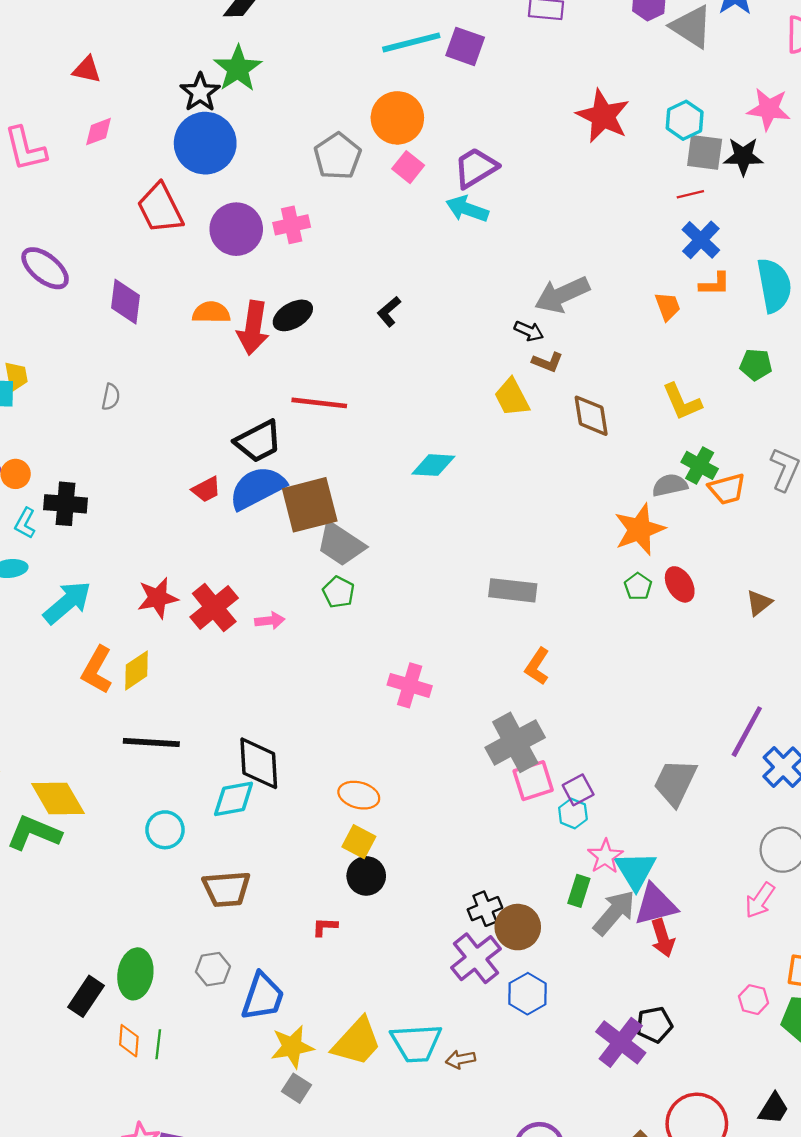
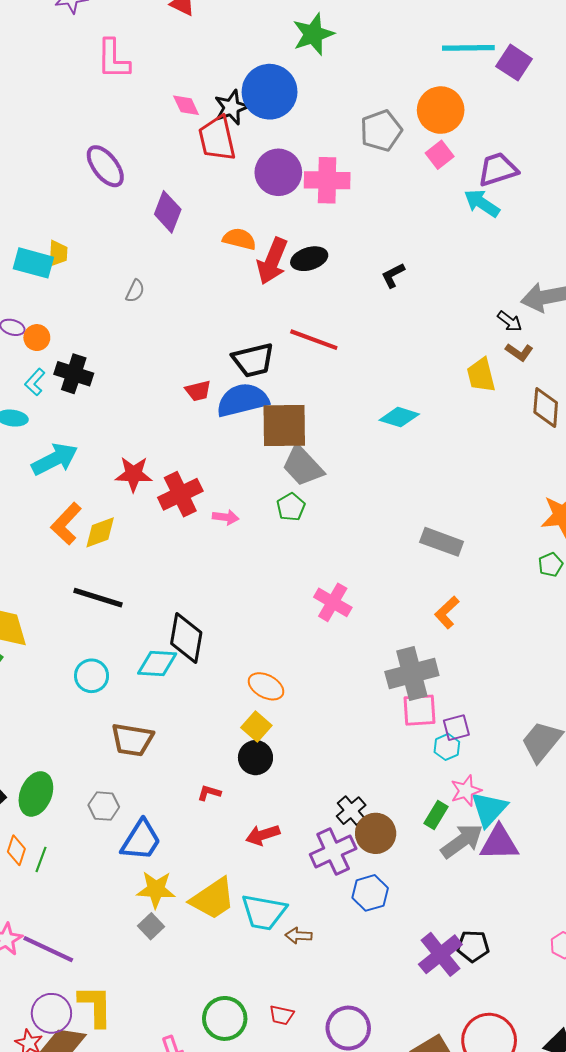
black star: (200, 92) -> (232, 107), moved
pink diamond: (98, 132) -> (186, 105), moved, turned 72
pink cross: (292, 225) -> (327, 180), size x1.4
black cross: (485, 909) -> (351, 811), turned -32
red arrow: (663, 938) -> (263, 835), moved, turned 76

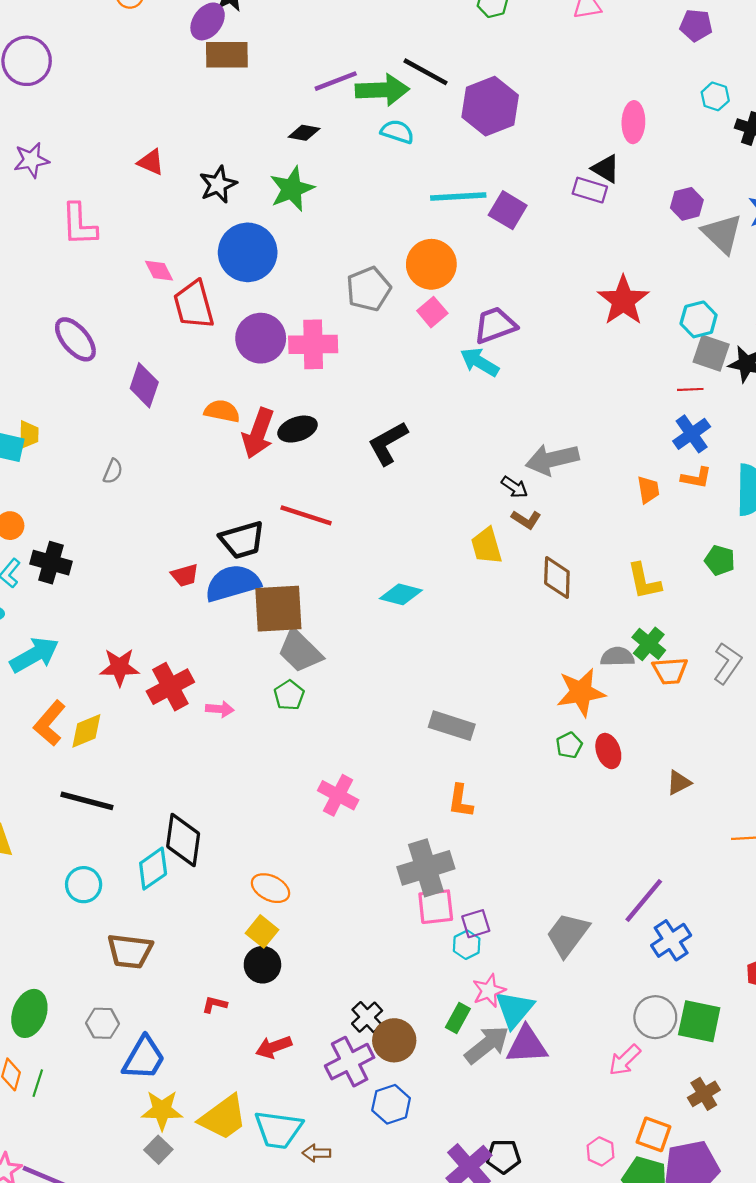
black star: (232, 107) -> (218, 185), moved
black L-shape: (393, 275) -> (388, 443), size x1.6
orange L-shape: (447, 612) -> (460, 801), turned -36
cyan diamond: (157, 664) -> (153, 869), turned -36

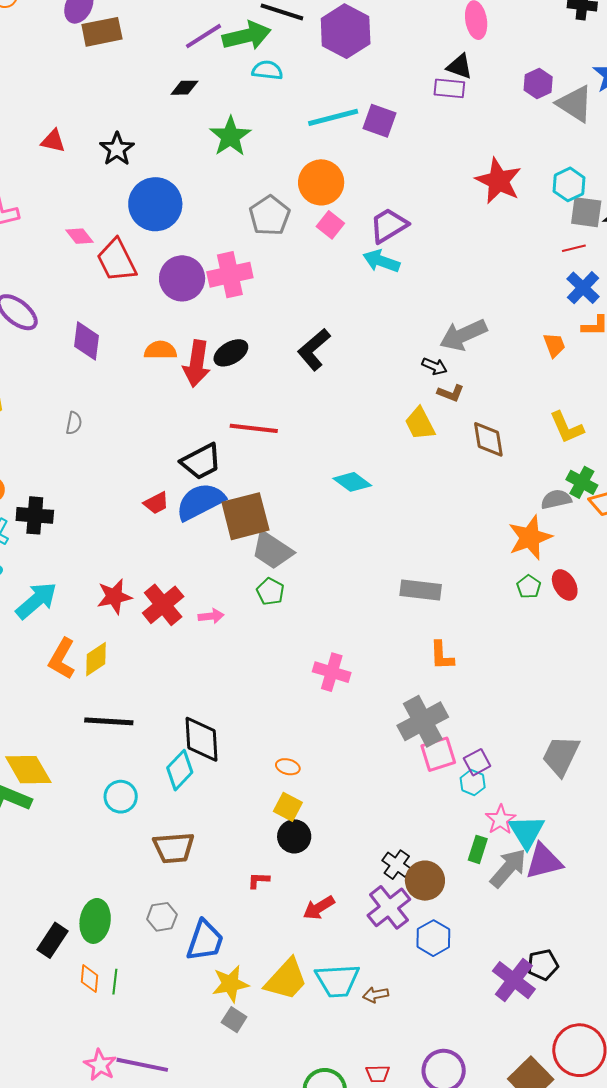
green star: (292, 189) -> (230, 136), moved
cyan diamond: (401, 594) -> (352, 482), turned 33
orange ellipse: (270, 888) -> (288, 767), size x0.7

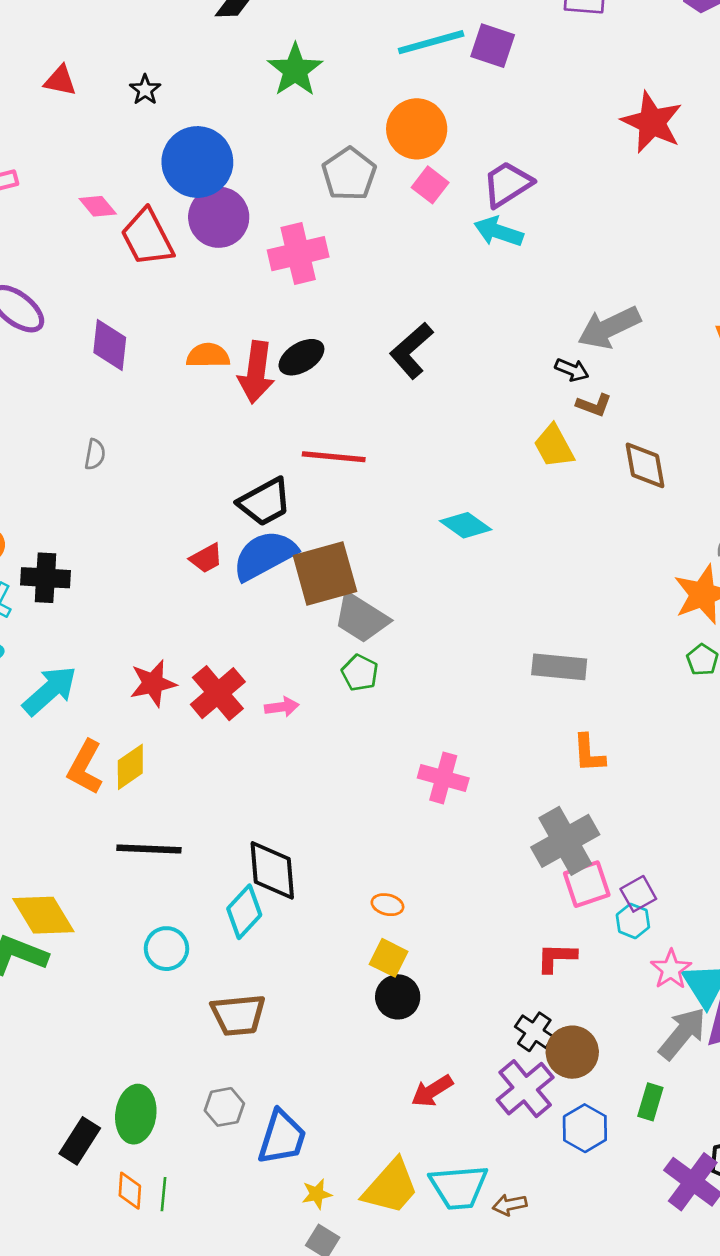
black star: (117, 149) -> (145, 90), size x0.7
purple circle: (182, 278) -> (219, 217), moved
green rectangle: (478, 849) -> (650, 1102), moved
red L-shape: (258, 880) -> (556, 958), moved, size x1.4
yellow star: (230, 984) -> (317, 1194), size x0.6

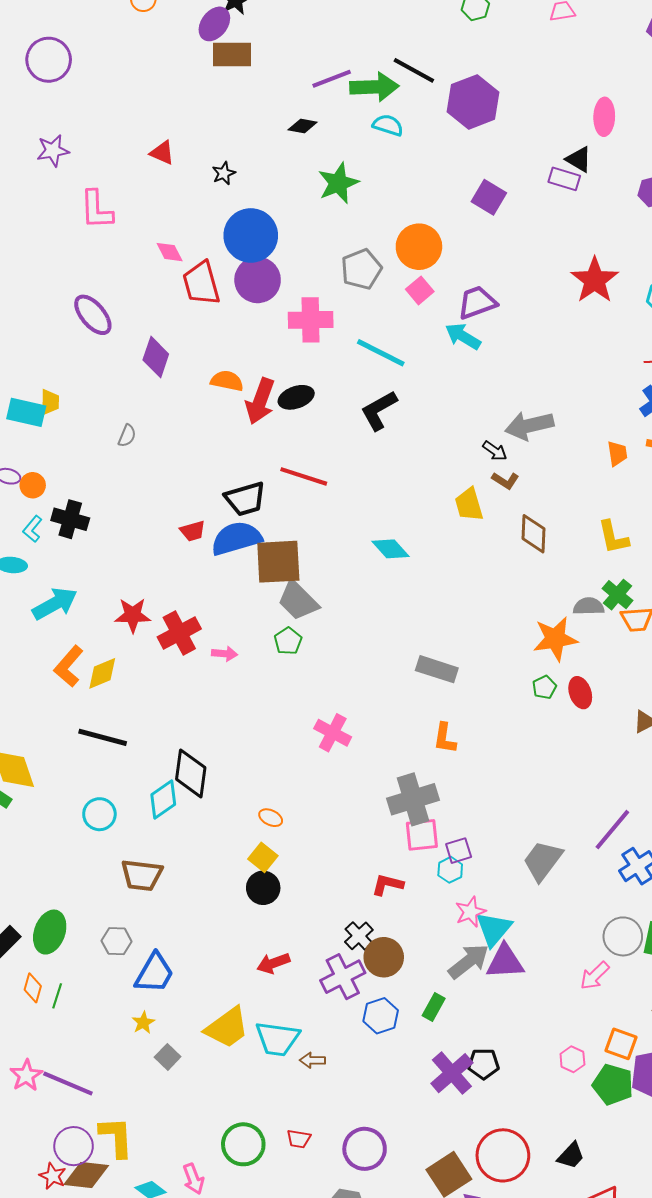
cyan line: (431, 42) -> (381, 353), moved, turned 30
yellow star: (317, 1194) -> (143, 1023), moved, turned -30

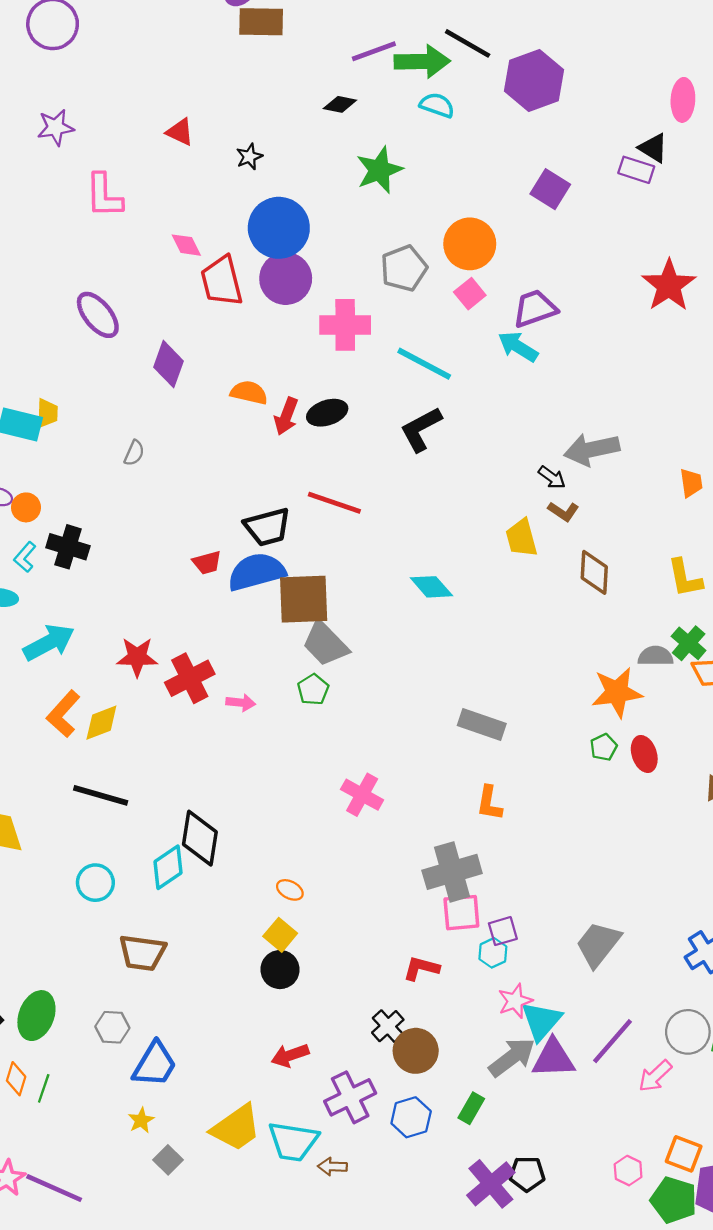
red arrow: (260, 401) -> (286, 416), size x0.7
purple line: (612, 830) -> (613, 1041), moved
purple cross: (343, 977) -> (350, 1097), moved

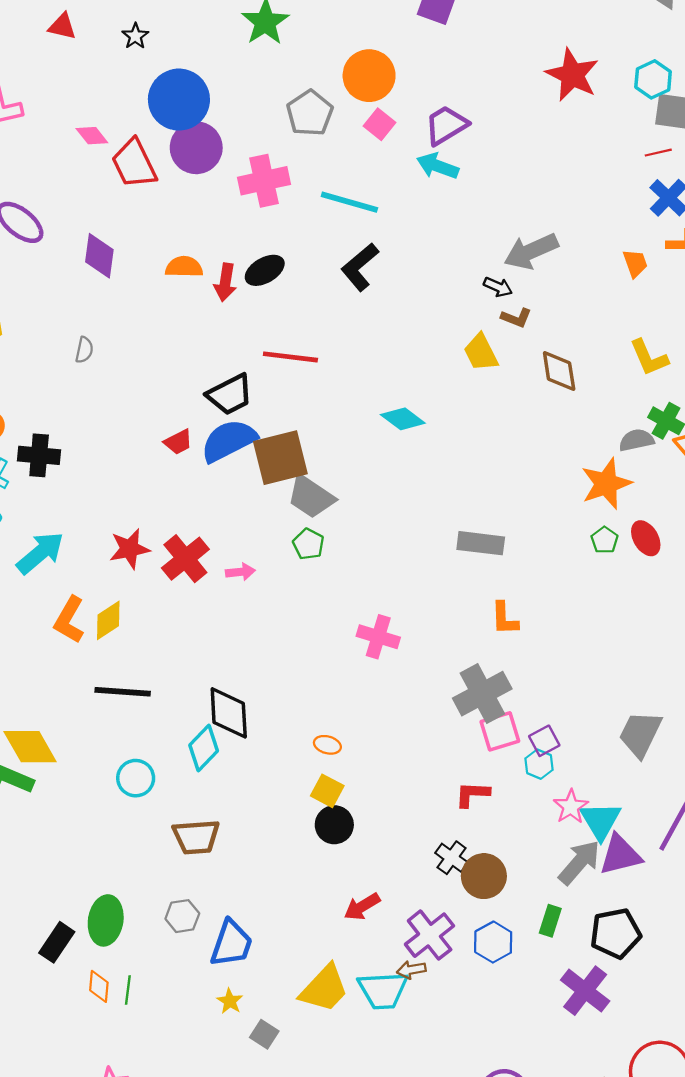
brown arrow: (332, 1167) -> (411, 970), moved
black pentagon: (527, 1174) -> (615, 933), moved, size x1.4

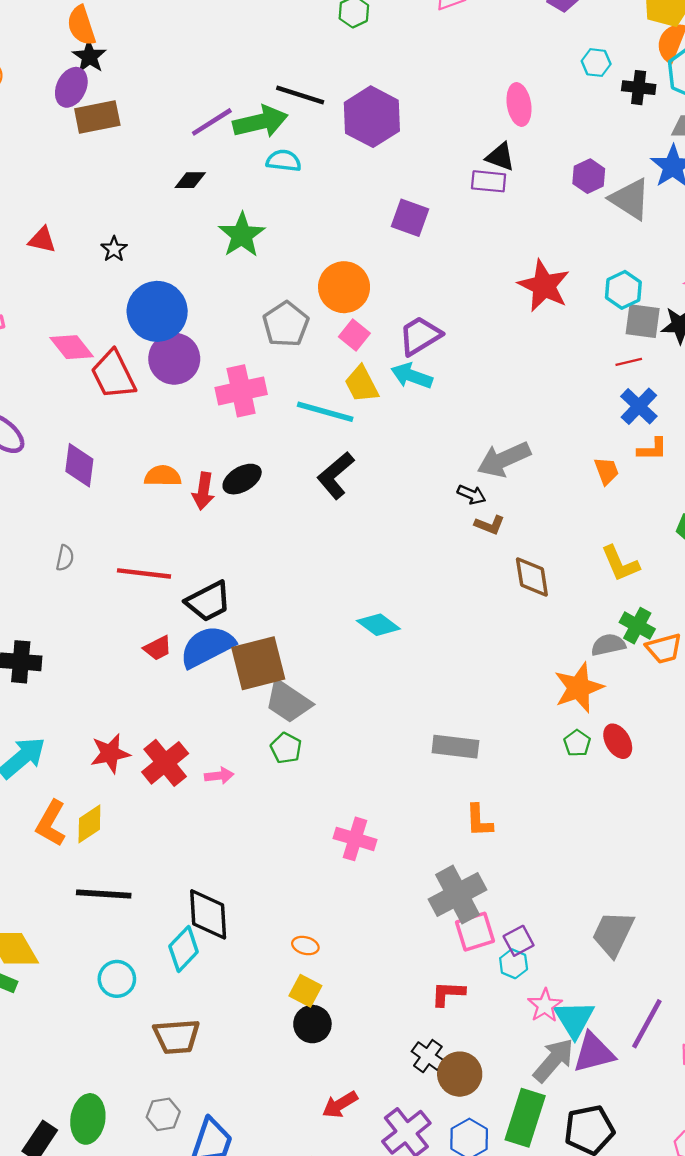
pink diamond: (92, 136) -> (72, 347), size x1.4
yellow trapezoid: (481, 352) -> (361, 384), moved
red line: (290, 357) -> (144, 573), moved
green rectangle: (550, 921) -> (525, 1118), size x1.8

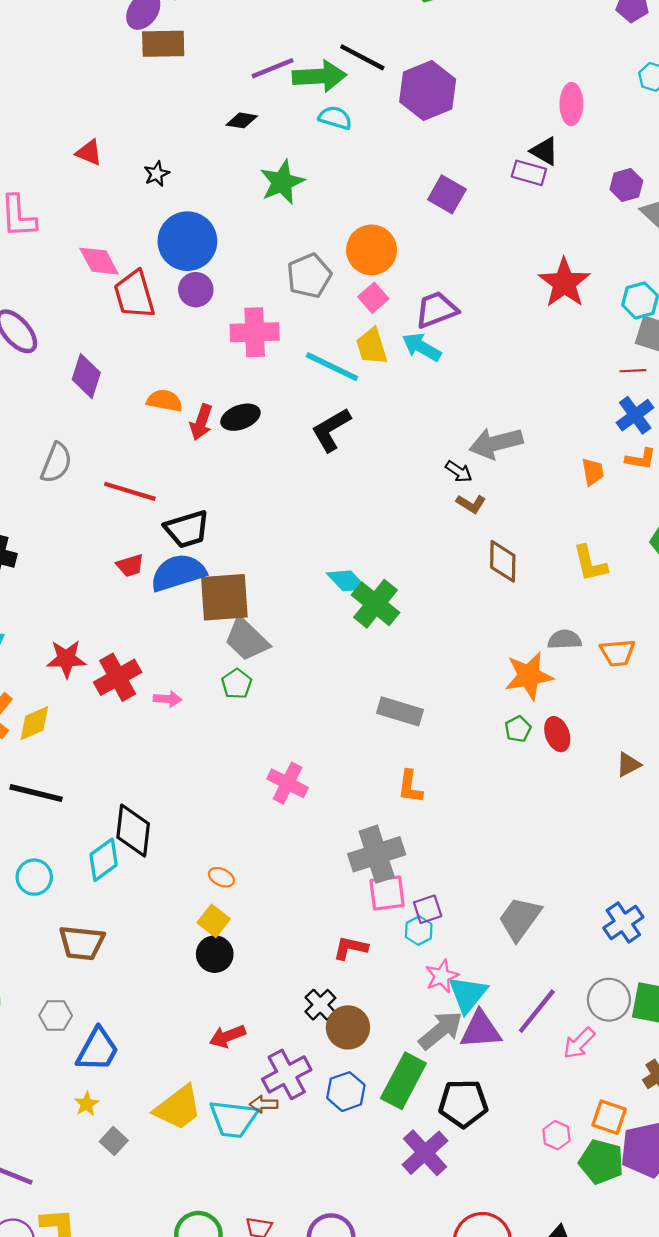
purple circle: (174, 359) -> (196, 290), size x0.7
gray semicircle: (65, 558) -> (56, 463), size x1.6
green cross: (637, 626) -> (375, 604), moved, size x1.4

